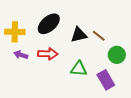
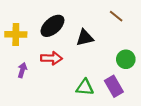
brown line: (99, 36) -> (116, 16), moved
purple arrow: (21, 55) -> (22, 70), moved, turned 88
green triangle: (79, 69) -> (85, 87), moved

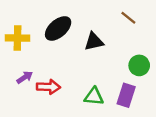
red arrow: (51, 58) -> (49, 87), moved
purple arrow: (22, 70) -> (25, 77), turned 40
purple rectangle: (114, 86) -> (126, 95), turned 48

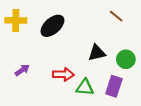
yellow cross: (18, 38) -> (16, 20), moved
black triangle: (94, 42) -> (97, 53), moved
red arrow: (49, 87) -> (63, 74), moved

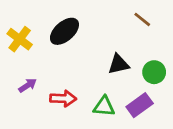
yellow cross: (16, 20) -> (20, 39), moved, turned 36
red arrow: (63, 74) -> (63, 99), moved
purple rectangle: (114, 86) -> (140, 105), turned 36

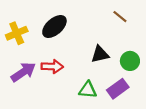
yellow cross: (20, 39) -> (17, 33), turned 30
purple arrow: (28, 85) -> (23, 72), size x1.6
red arrow: (63, 99) -> (52, 67), moved

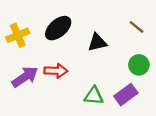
brown line: (120, 17) -> (137, 27), moved
black triangle: (100, 54) -> (97, 42), moved

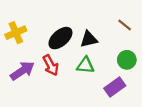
black ellipse: (58, 28) -> (60, 38), moved
red arrow: (56, 71) -> (51, 65), turned 60
green triangle: (94, 96) -> (85, 65), moved

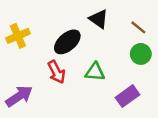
black triangle: (89, 39) -> (99, 19), moved, turned 48
green circle: (127, 60) -> (141, 54), moved
purple arrow: (22, 71) -> (19, 96), moved

